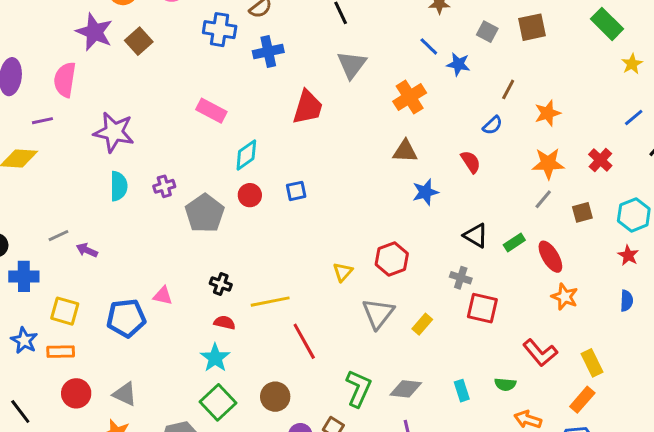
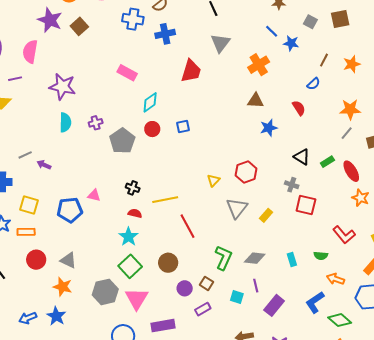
orange star: (547, 113) -> (352, 64), moved

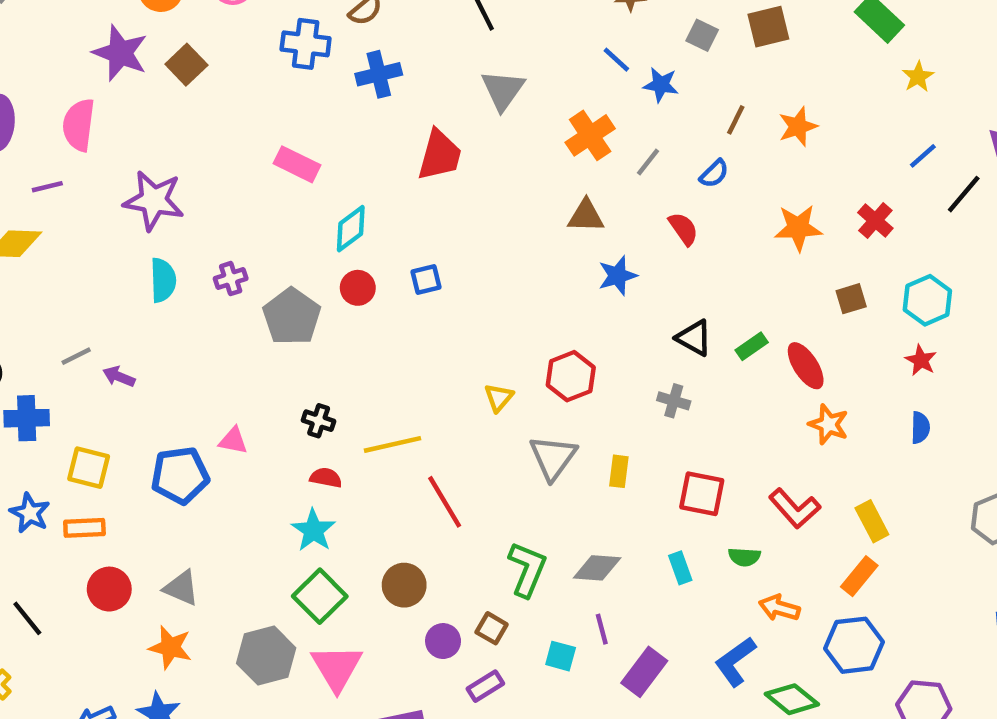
gray line: (347, 133) -> (648, 162), moved
red square: (306, 205) -> (702, 494), moved
yellow rectangle: (266, 215) -> (619, 471), turned -32

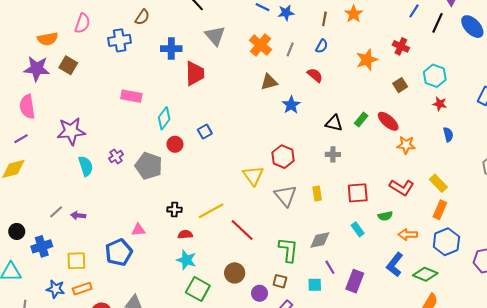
blue cross: (379, 74) -> (171, 49), moved, turned 30
yellow triangle: (499, 398) -> (253, 176), size x1.5

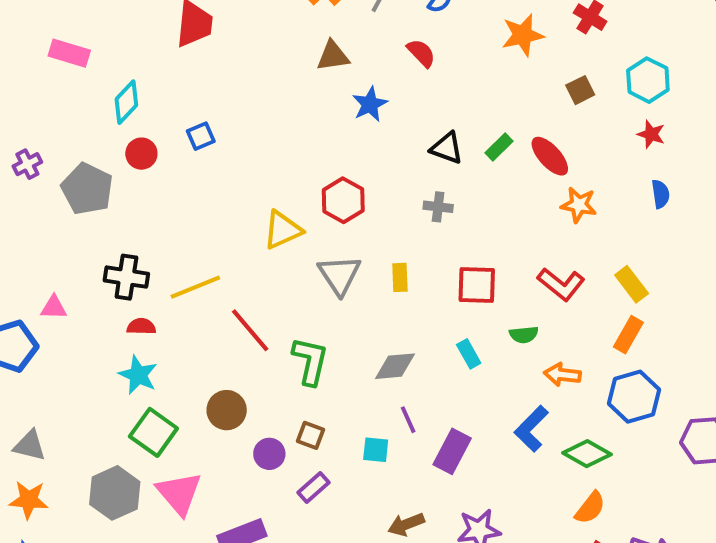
yellow triangle: (253, 176) -> (283, 230), turned 35
black cross: (174, 210) -> (126, 277), size x1.5
green L-shape: (288, 250) -> (310, 361), moved

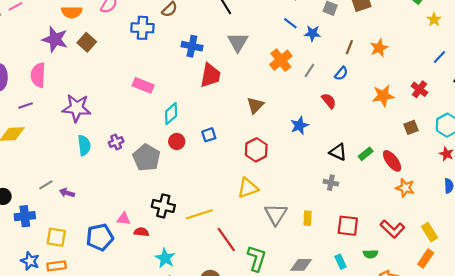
brown triangle: (333, 56) -> (255, 105), moved, turned -42
red hexagon: (343, 200) -> (256, 150), moved
red semicircle: (141, 327) -> (141, 232), moved

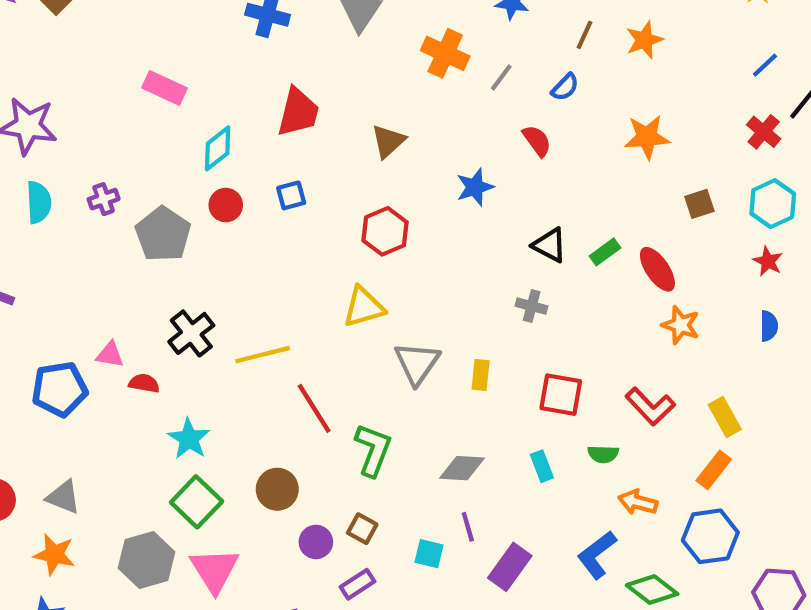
orange cross: (281, 60) -> (445, 53), turned -30
red trapezoid: (210, 75) -> (298, 112), moved
red cross: (419, 89) -> (764, 132), moved
black cross: (163, 206) -> (191, 333), turned 35

